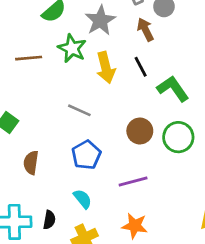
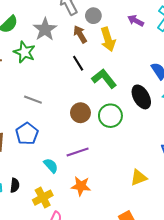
yellow arrow: (106, 68) -> (108, 39), moved
blue pentagon: (86, 155) -> (27, 134), moved
cyan semicircle: (83, 199) -> (51, 166), moved

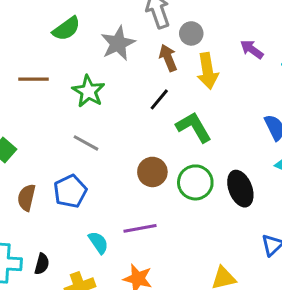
green star: (24, 52) -> (88, 91), moved
black line: (78, 63) -> (159, 99), turned 63
black ellipse: (141, 97) -> (240, 189), moved

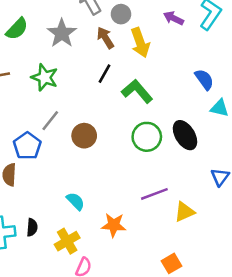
gray line: (86, 143) -> (50, 121), turned -70
brown circle: (152, 172) -> (84, 136), moved
blue pentagon: (70, 191) -> (27, 146), moved
purple line: (140, 228) -> (154, 194), moved

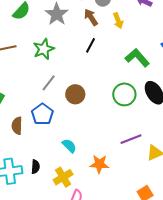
yellow arrow: (140, 43) -> (118, 21), size x0.7
green star: (45, 77) -> (44, 49), turned 30
green L-shape: (137, 91) -> (137, 58), moved
blue pentagon: (27, 146) -> (42, 114), moved

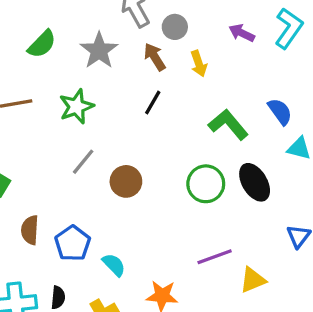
blue pentagon: (42, 114) -> (73, 243), moved

